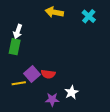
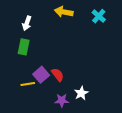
white arrow: (18, 31) -> (27, 23), moved
red semicircle: (48, 74) -> (58, 75), turned -136

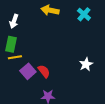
yellow line: (28, 84) -> (15, 57), moved
white star: (81, 93) -> (86, 64), moved

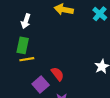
purple square: (28, 71) -> (41, 84), moved

